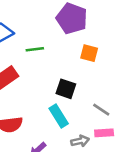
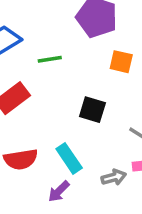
cyan rectangle: (59, 116) -> (69, 158), moved

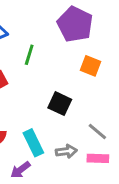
green line: (50, 59) -> (29, 55), turned -72
gray arrow: (114, 177) -> (66, 151), moved

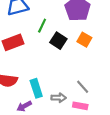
black square: (60, 104) -> (58, 41), moved

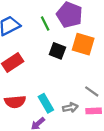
green line: (42, 26) -> (45, 24), moved, turned -40
orange square: (84, 40) -> (83, 44), size x1.5

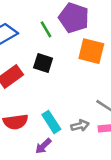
black square: (57, 51) -> (43, 63), moved

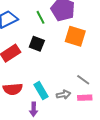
purple arrow: (43, 146) -> (34, 109), turned -48

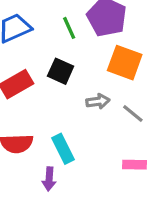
gray line: (83, 80) -> (133, 113), moved
gray arrow: (63, 95) -> (98, 101), moved

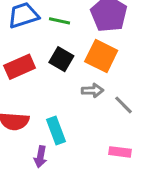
green line: (69, 28) -> (60, 21), moved, turned -60
orange square: (125, 63) -> (101, 56), moved

